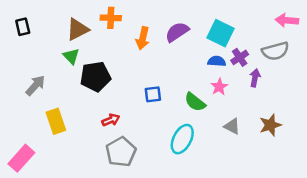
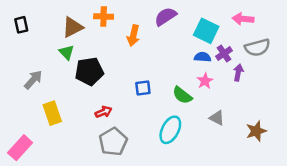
pink arrow: (287, 20) -> (243, 19), moved
purple semicircle: (177, 32) -> (166, 17), moved
brown star: (270, 125) -> (256, 131), moved

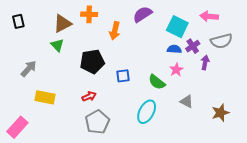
black pentagon: (89, 71) -> (92, 61), moved
yellow rectangle: (52, 113) -> (45, 97), turned -60

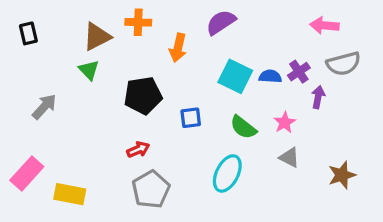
cyan square: (177, 27) -> (235, 76), moved
pink star: (176, 70) -> (285, 123), moved
yellow rectangle: (45, 97) -> (70, 194), moved
pink rectangle: (17, 127) -> (27, 173), moved

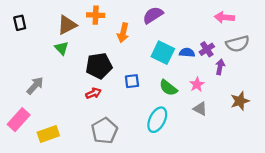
gray arrow: (44, 107) -> (35, 86), moved
red arrow: (138, 150) -> (93, 93), moved
brown star: (342, 175) -> (240, 101), moved
yellow rectangle: (70, 194) -> (48, 134), turned -30

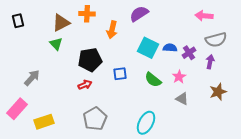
purple cross: (207, 49) -> (189, 53), moved
purple arrow: (220, 67) -> (210, 62), moved
cyan ellipse: (157, 120) -> (146, 123), moved

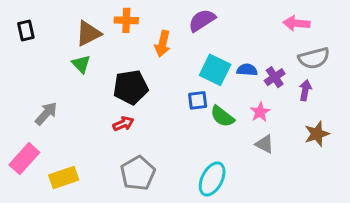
blue square: (120, 74) -> (198, 100), moved

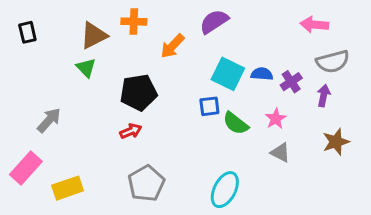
orange arrow: (163, 44) -> (172, 46), turned 30

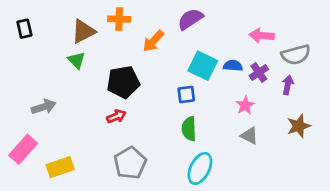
pink arrow: (314, 25) -> (262, 36), moved
gray arrow: (49, 120) -> (44, 107), turned 30
green semicircle: (236, 123) -> (189, 129), moved, turned 50

